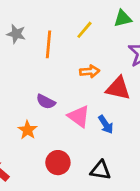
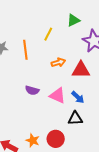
orange star: (28, 130) -> (33, 140), moved
red circle: (58, 163) -> (56, 139), moved
black triangle: (101, 170) -> (75, 118), moved

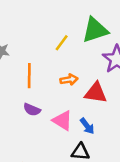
green triangle: (73, 20) -> (95, 30), size x1.6
orange line: (25, 50) -> (29, 76), moved

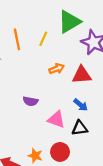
orange line: (29, 76) -> (17, 39), moved
pink triangle: (62, 121) -> (56, 119), moved

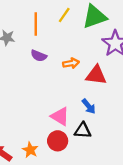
yellow line: (43, 39) -> (64, 15), moved
purple semicircle: (30, 101) -> (39, 56), moved
red circle: (60, 152) -> (58, 141), moved

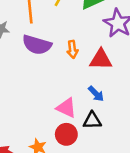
purple semicircle: (39, 56) -> (37, 45), size x1.6
orange arrow: (71, 63) -> (72, 49), turned 98

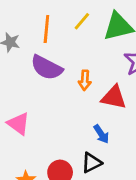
pink triangle: (66, 108) -> (18, 124), moved
black triangle: (92, 120) -> (91, 163), turned -36

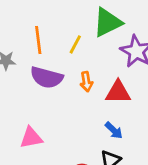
yellow line: (82, 21) -> (75, 44), moved
pink triangle: (18, 124) -> (31, 138), turned -35

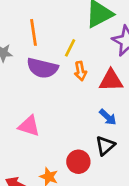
yellow line: (75, 44) -> (70, 48), moved
pink triangle: (31, 138) -> (29, 126), turned 30

